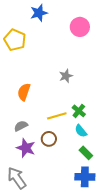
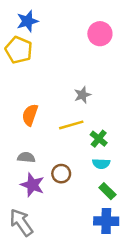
blue star: (39, 13) -> (27, 21), moved
yellow line: (57, 116) -> (71, 125), moved
gray semicircle: (21, 126) -> (26, 157), turned 32
cyan semicircle: (81, 131) -> (101, 164), turned -48

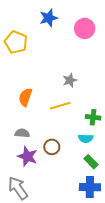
blue star: (27, 21) -> (49, 18), moved
green cross: (99, 139) -> (93, 117), moved, turned -32

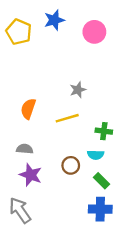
yellow pentagon: (16, 42) -> (19, 32), moved
brown circle: (52, 147) -> (71, 165), moved

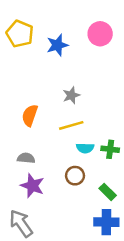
blue star: (54, 20) -> (57, 45), moved
gray star: (78, 90) -> (71, 95), moved
green cross: (104, 131) -> (110, 149), moved
cyan semicircle: (96, 155) -> (85, 148), moved

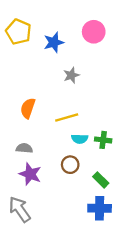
gray star: (71, 95) -> (71, 75), moved

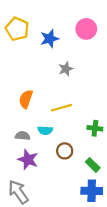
cyan semicircle: (80, 139) -> (45, 130), moved

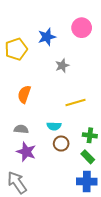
yellow pentagon: (17, 29) -> (16, 49), moved, turned 30
yellow line: (61, 108) -> (75, 103), moved
green cross: (95, 128) -> (90, 135), moved
cyan semicircle: (45, 130) -> (54, 126), moved

